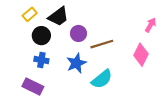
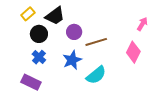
blue cross: (41, 60) -> (39, 57), turned 32

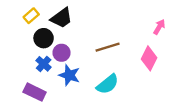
purple circle: (74, 32) -> (62, 53), moved
blue star: (72, 60) -> (69, 75), moved, turned -30

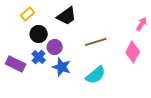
black trapezoid: (62, 18) -> (67, 16), moved
purple rectangle: (35, 92) -> (16, 64), moved

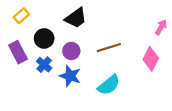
yellow rectangle: (28, 14) -> (21, 16), moved
purple circle: (55, 47) -> (71, 51), moved
purple rectangle: (16, 64) -> (18, 52), moved, turned 36

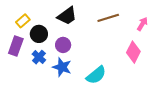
yellow rectangle: (21, 16) -> (23, 21), moved
brown line: (109, 48) -> (108, 18), moved
purple rectangle: (18, 52) -> (16, 46), turned 48

